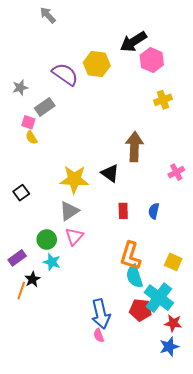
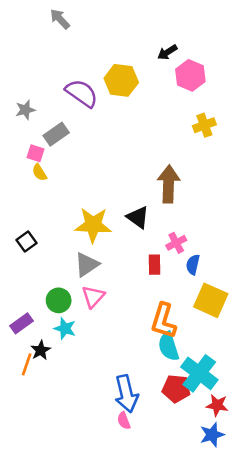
black arrow: (133, 42) -> (167, 52), size x0.6
pink cross: (176, 172) -> (176, 243), moved
yellow square: (173, 262) -> (211, 300), moved, size x1.5

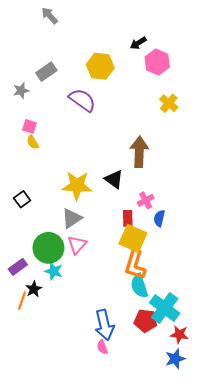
purple semicircle: (82, 93) -> (82, 100), moved
yellow cross: (204, 125) -> (169, 103), turned -30
gray rectangle: (56, 134) -> (46, 72), moved
green circle: (59, 300) -> (48, 248), size x1.5
yellow square: (211, 300) -> (133, 238), moved

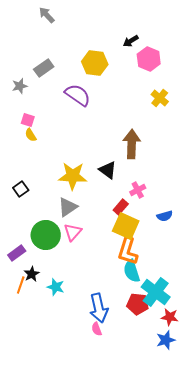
red rectangle: (128, 218) -> (121, 207), turned 42
blue semicircle: (159, 218) -> (165, 216), moved, turned -119
cyan star: (54, 271) -> (56, 287), moved

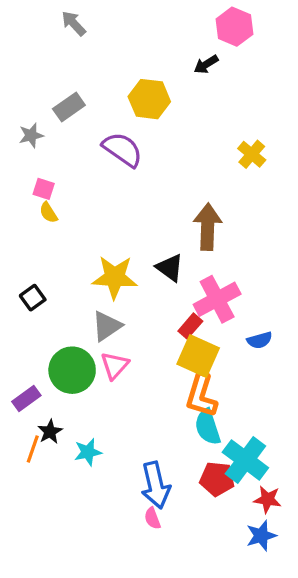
pink hexagon: (149, 59) -> (234, 27), moved
pink cross: (138, 190) -> (217, 299), size x1.8
cyan star: (56, 287) -> (88, 452), turned -30

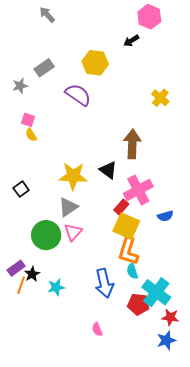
purple rectangle: (26, 399) -> (16, 268), moved
cyan semicircle: (208, 427) -> (132, 271), size x0.7
blue arrow: (156, 485) -> (104, 283), moved

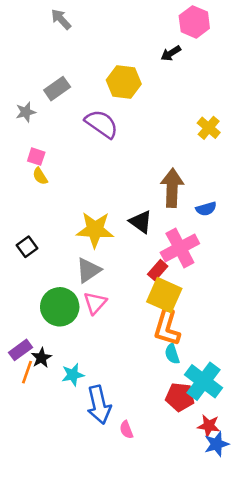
blue semicircle: (165, 216) -> (206, 209), moved
blue arrow: (104, 283) -> (99, 405), moved
red star: (170, 317) -> (209, 426), moved

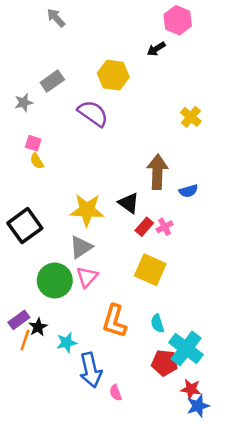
black square: (27, 247) -> (25, 226), size x1.8
pink cross: (180, 248) -> (165, 227), size x0.5
red rectangle: (158, 270) -> (144, 227), moved
orange L-shape: (167, 328) -> (114, 321), moved

